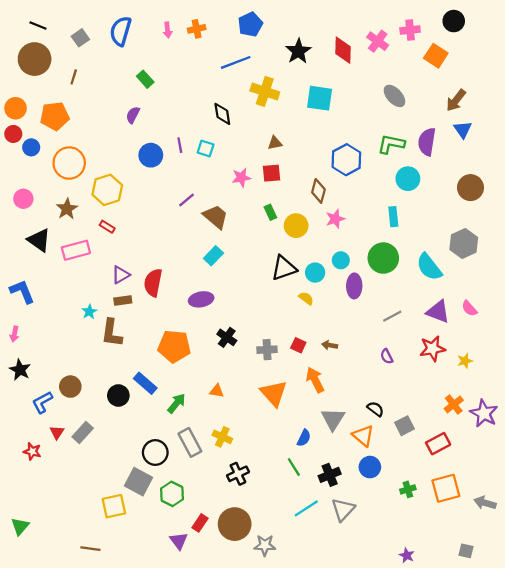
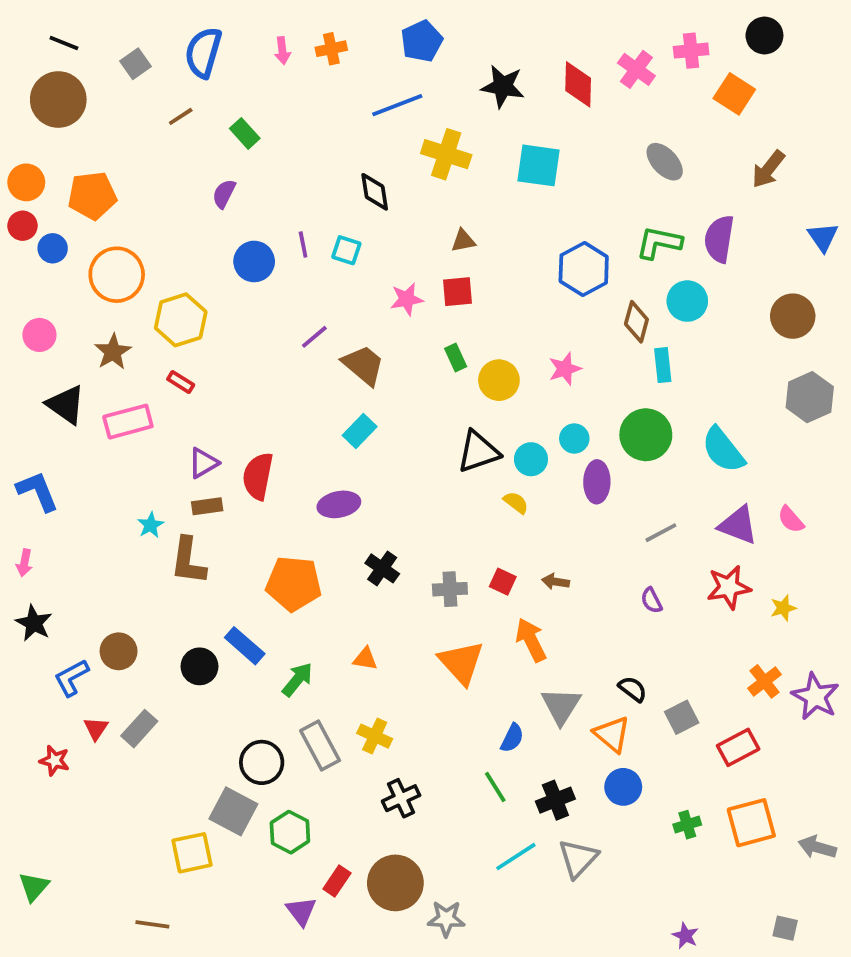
black star: (298, 51) -> (503, 86), turned -30
brown line: (74, 77) -> (181, 116), moved, turned 40
blue triangle: (463, 129) -> (823, 237), moved
brown diamond: (318, 191) -> (636, 322), moved
gray hexagon: (464, 243) -> (810, 397), moved

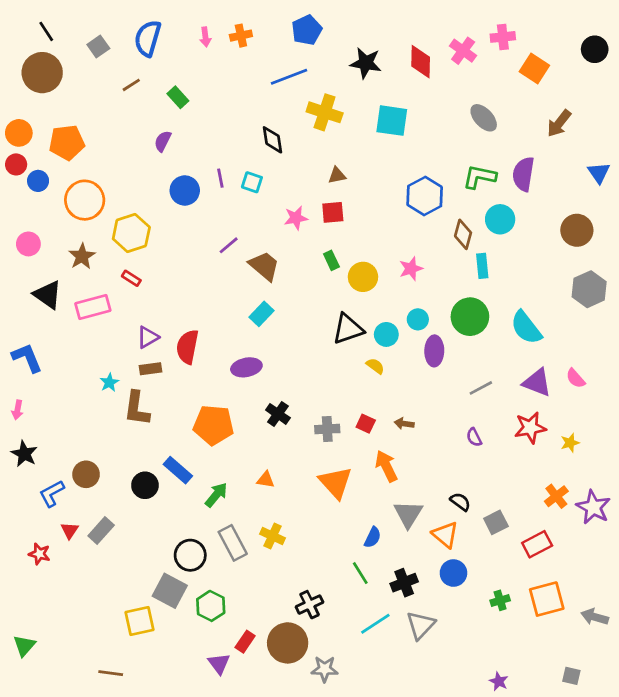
black circle: (764, 35) -> (595, 49), moved
black line: (64, 43) -> (46, 31), turned 35
black cross: (401, 798) -> (310, 605), moved

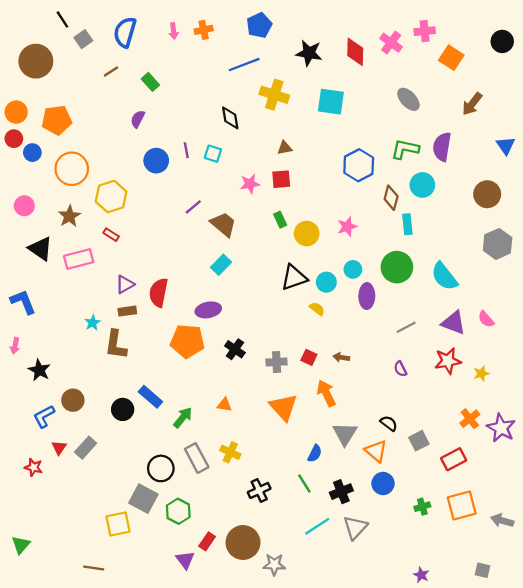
black line: (46, 31) -> (62, 19), moved
orange pentagon: (214, 425) -> (187, 341), moved
black star: (24, 454) -> (39, 370), moved
black cross: (310, 605) -> (259, 490), moved

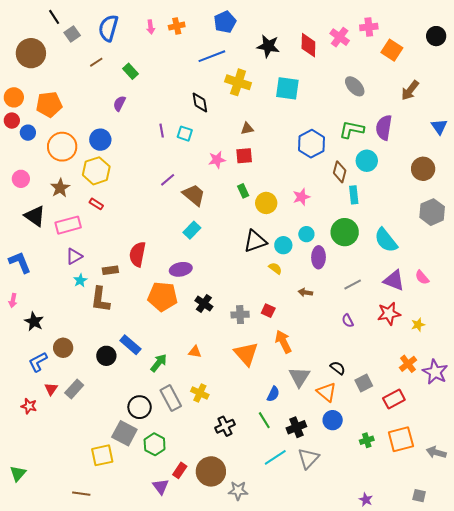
blue circle: (156, 161) -> (100, 140), moved
purple triangle: (125, 284) -> (74, 256), moved
brown arrow: (341, 357) -> (305, 292), moved

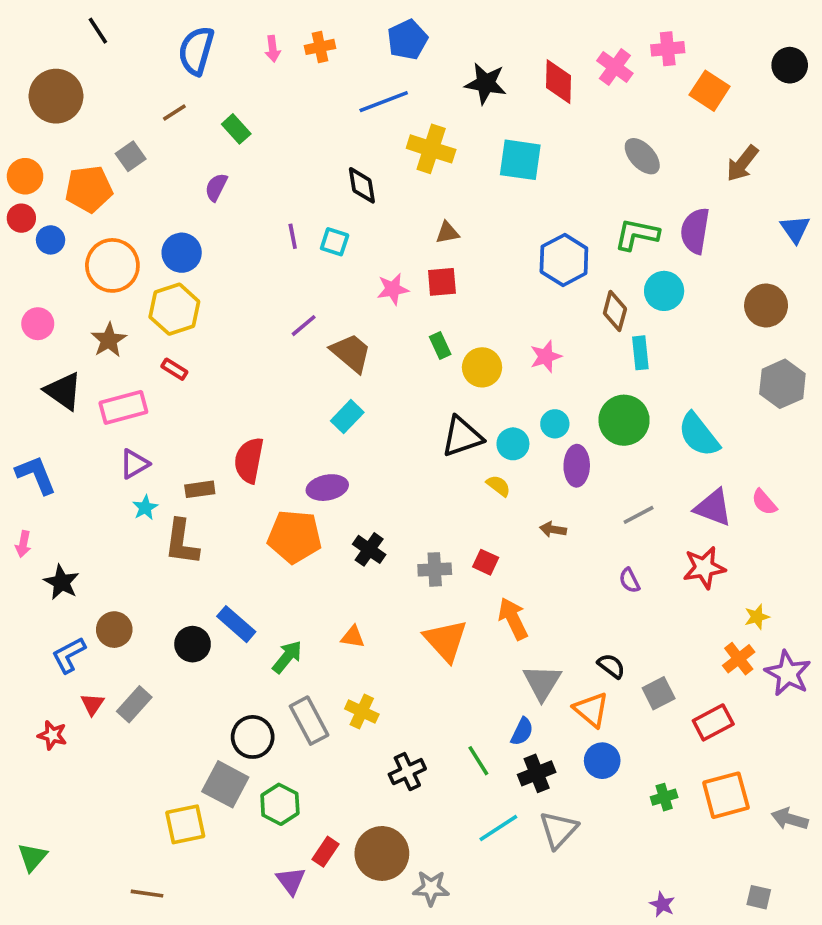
gray square: (72, 34) -> (131, 156), moved
yellow star: (418, 325) -> (757, 617), moved
blue semicircle: (273, 394) -> (522, 732), moved

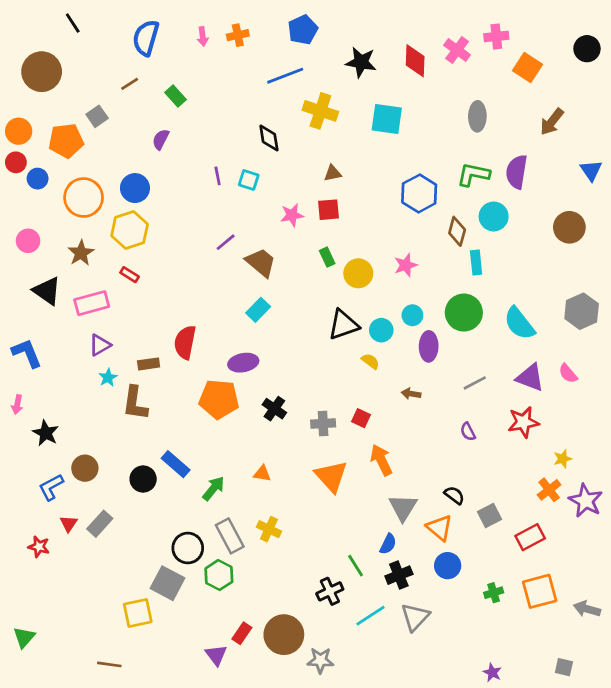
gray ellipse: (642, 156) -> (477, 116), turned 44
gray hexagon: (782, 384) -> (582, 311), moved
black cross: (407, 772) -> (330, 591), moved
green hexagon: (280, 804) -> (219, 575), moved

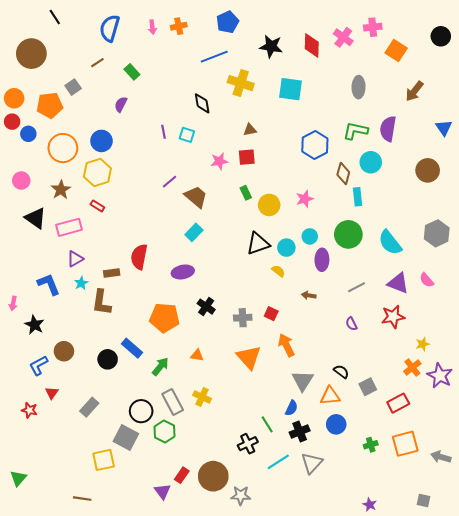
blue L-shape: (27, 353) -> (49, 284), moved
orange pentagon: (219, 399) -> (164, 318), moved
gray rectangle: (100, 524) -> (89, 407), moved
orange triangle: (439, 528) -> (330, 396), turned -45

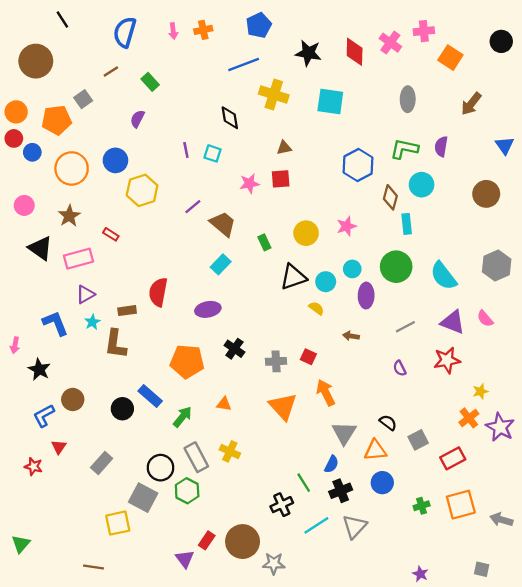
purple semicircle: (388, 129) -> (441, 147), size x0.7
yellow hexagon: (97, 172) -> (142, 190), moved
green rectangle: (246, 193) -> (264, 242), moved

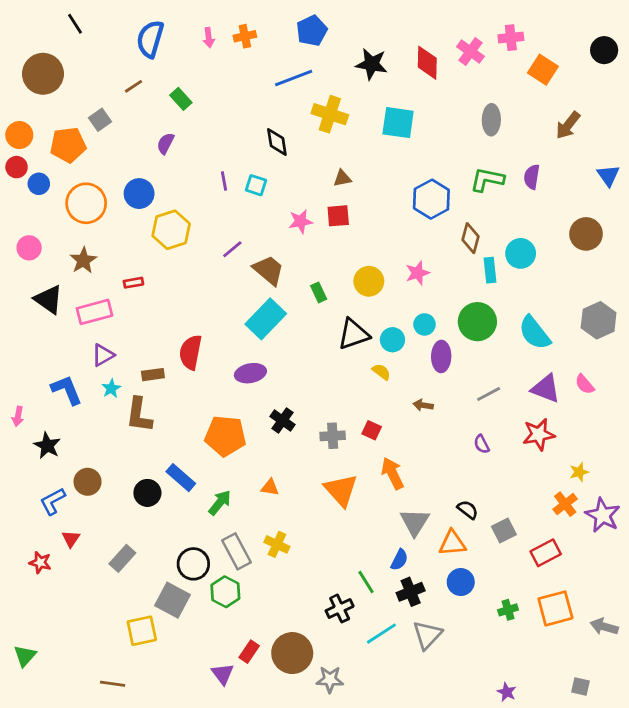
cyan circle: (422, 185) -> (521, 253), moved
red rectangle: (111, 234) -> (133, 283), turned -42
cyan rectangle: (221, 264) -> (266, 319), size x1.6

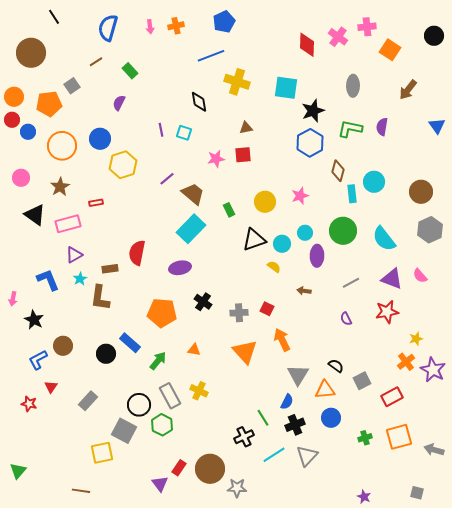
black star: (372, 64) -> (313, 111), moved, turned -30
brown circle: (586, 234) -> (421, 192), moved

